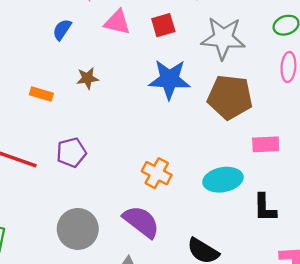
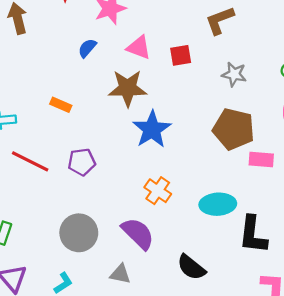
gray star: (223, 38) -> (234, 74), size x0.6
brown star: (87, 78) -> (128, 88), moved, size x1.8
blue star: (169, 79) -> (152, 129), moved, turned 30
pink rectangle: (266, 144) -> (261, 159), moved
black L-shape: (265, 208) -> (253, 235), size x1.4

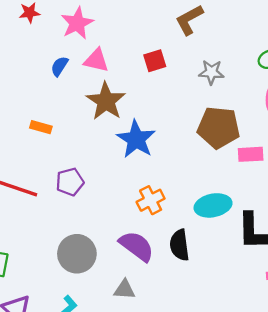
pink triangle: (139, 47) -> (96, 60), moved
brown star: (128, 88) -> (106, 101), turned -30
orange cross: (158, 191) -> (151, 200), turned 36
black semicircle: (191, 267) -> (179, 245), moved, turned 52

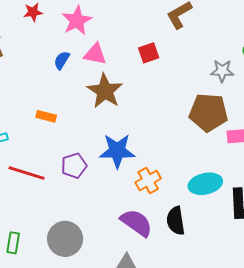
gray star: (211, 72) -> (222, 71), moved
blue star: (136, 139) -> (117, 151), moved, turned -30
gray circle: (77, 254) -> (65, 239), moved

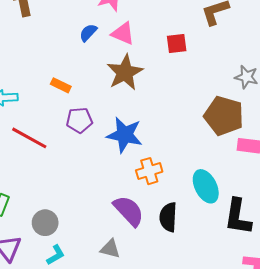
purple pentagon: (74, 166) -> (79, 120), moved
cyan ellipse: (205, 184) -> (206, 186), turned 64
gray circle: (65, 239) -> (45, 223), moved, size x0.7

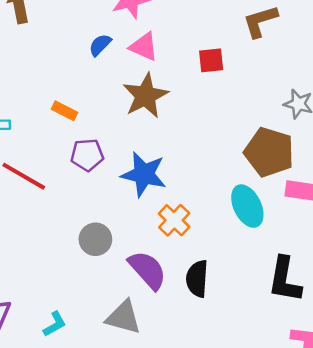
orange cross: (149, 171) -> (174, 220), turned -30
cyan ellipse: (206, 186) -> (247, 206), moved
gray circle: (45, 223) -> (95, 239), moved
gray triangle: (110, 249) -> (123, 317), size x1.4

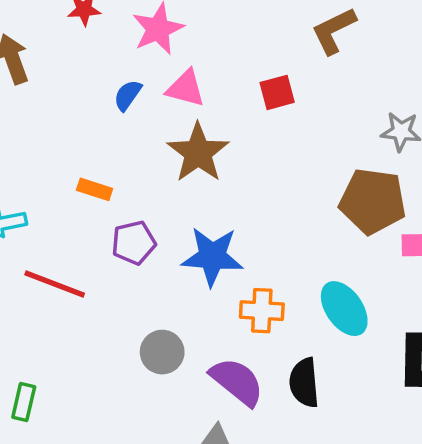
cyan ellipse: (247, 206) -> (344, 309), moved
orange cross: (174, 220) -> (262, 311), turned -32

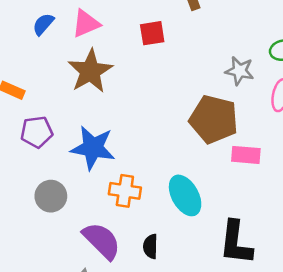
pink triangle: (186, 88) -> (86, 23), turned -44
gray circle: (162, 352) -> (51, 196), moved
black semicircle: (304, 383) -> (150, 246), size x0.7

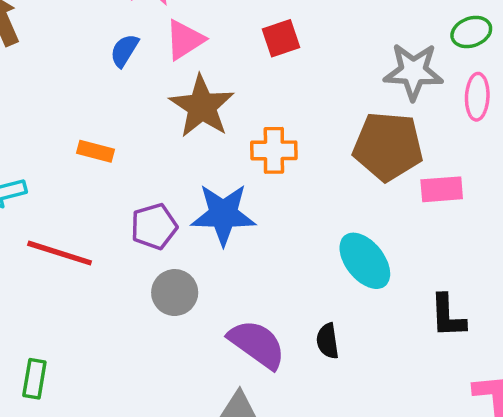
gray star: (239, 71) -> (413, 72), size x1.4
purple pentagon: (37, 132) -> (154, 226), moved
orange cross: (125, 191) -> (274, 150), moved
black L-shape: (236, 243) -> (448, 316), size x0.7

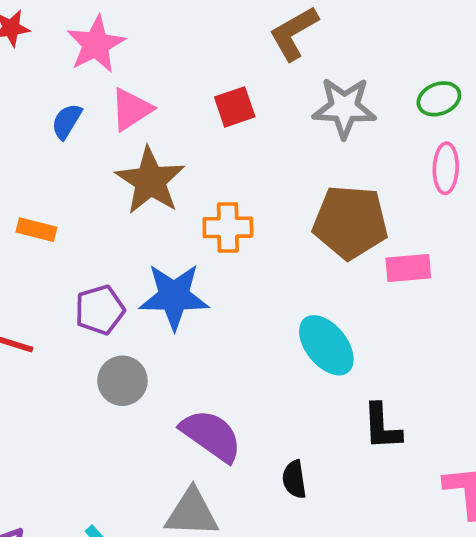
gray star: (413, 72) -> (344, 108), moved
black L-shape: (448, 316) -> (382, 427), moved
black semicircle: (328, 341) -> (294, 479), moved

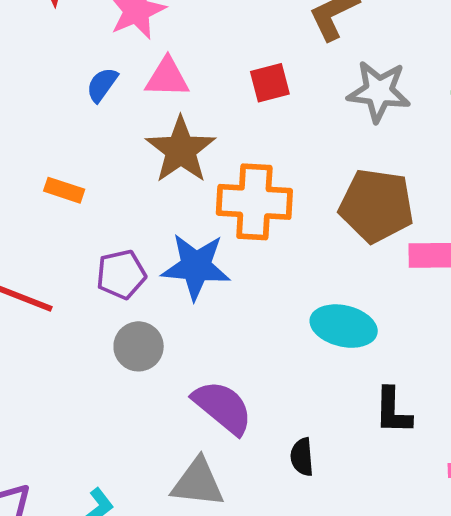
pink triangle: (131, 109) -> (167, 78), turned 30
orange cross: (228, 227) -> (254, 202), size x1.5
cyan ellipse: (326, 345) -> (344, 326), turned -42

